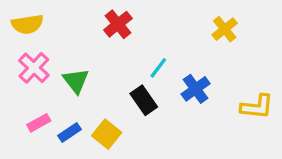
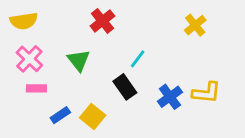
green triangle: (76, 81) -> (79, 60), moved
blue cross: (196, 89) -> (170, 97), moved
yellow L-shape: (257, 107) -> (206, 93), moved
pink rectangle: (39, 123) -> (36, 88), moved, turned 30

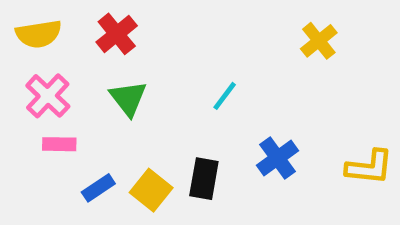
red cross: (102, 21) -> (117, 34), moved
black rectangle: (125, 87) -> (204, 179), moved, turned 45
yellow L-shape: (206, 93) -> (369, 167), moved

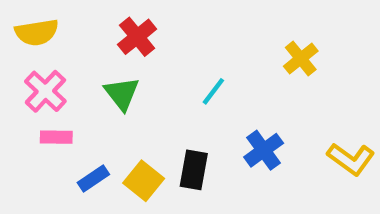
red cross: (117, 34) -> (137, 37), moved
yellow cross: (319, 41) -> (301, 59), moved
yellow L-shape: (369, 167) -> (351, 159), turned 30

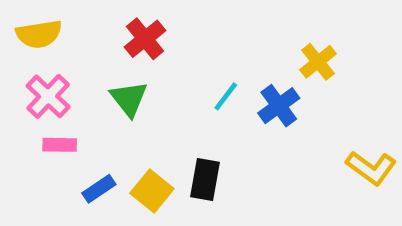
blue cross: (264, 150) -> (279, 106), moved

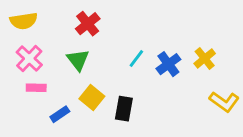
yellow cross: (318, 62) -> (205, 58), moved
yellow square: (152, 191) -> (92, 97), moved

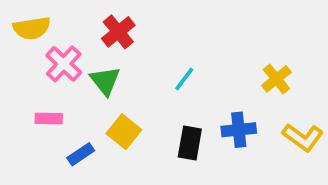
pink cross: (29, 58) -> (64, 64), moved
blue cross: (168, 64) -> (239, 130), moved, turned 30
black rectangle: (124, 109) -> (190, 143), moved

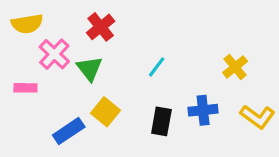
pink rectangle: (49, 118) -> (25, 88), moved
blue rectangle: (81, 154) -> (69, 131), size x1.4

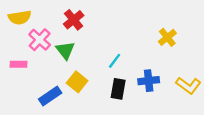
cyan line: (157, 67) -> (115, 61), moved
yellow cross: (235, 67) -> (167, 37), moved

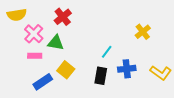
green triangle: (65, 50) -> (56, 43), turned -42
cyan line: (115, 61) -> (107, 52), moved
pink rectangle: (18, 64) -> (35, 56), moved

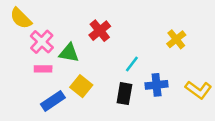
yellow semicircle: (17, 15) -> (21, 18), turned 54
red cross: (63, 17) -> (100, 31), moved

